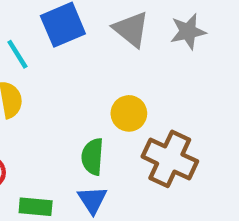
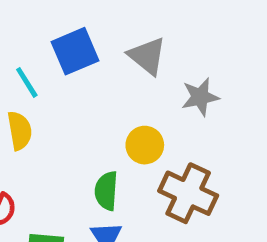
gray star: (188, 31) -> (200, 97), moved

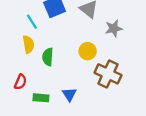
green semicircle: (106, 191) -> (48, 57), moved

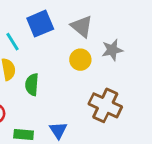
yellow circle: (88, 51) -> (80, 60), moved

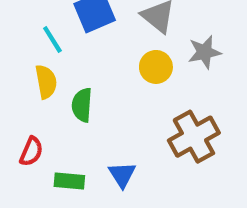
brown cross: (105, 105) -> (194, 137), turned 36

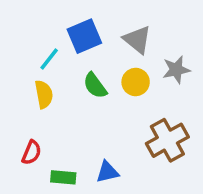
cyan line: (52, 39) -> (49, 59), turned 70
green semicircle: (82, 105) -> (95, 86), moved, turned -40
blue triangle: (122, 175) -> (107, 172), turned 50

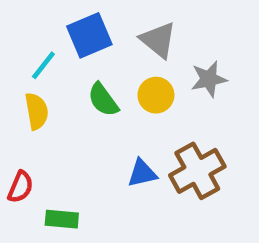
blue triangle: (107, 172) -> (142, 173), moved

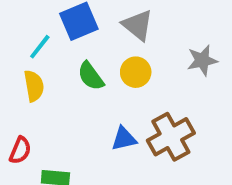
gray star: (209, 79) -> (202, 60), moved

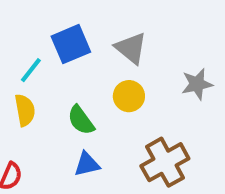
green semicircle: (91, 76) -> (81, 120), moved
blue triangle: (124, 139) -> (87, 164), moved

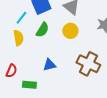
green semicircle: (81, 120) -> (42, 30), moved, turned -112
brown cross: (165, 162) -> (88, 64), turned -35

